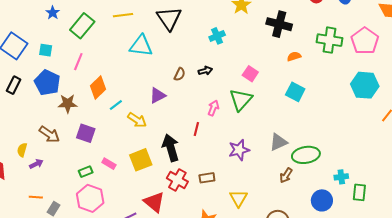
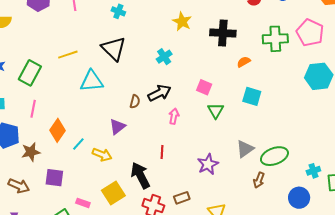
black arrow: (205, 71) -> (159, 93), size x1.6
green triangle: (241, 100) -> (216, 111), moved, size x0.7
pink arrow: (213, 108) -> (174, 116), moved

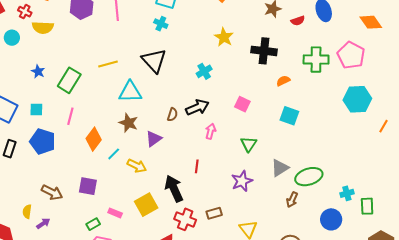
green triangle: (216, 111) -> (249, 144), moved
brown star: (31, 152) -> (128, 123), moved, turned 30

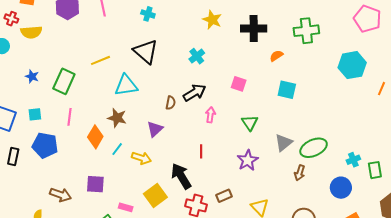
pink pentagon: (351, 55) -> (367, 19), moved
brown star: (128, 123) -> (117, 118), moved

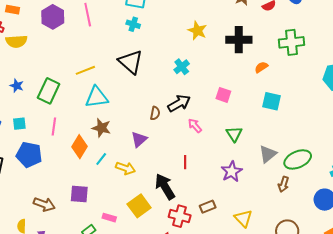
cyan triangle: (126, 85) -> (97, 97), moved
pink arrow: (210, 115) -> (195, 126), turned -49

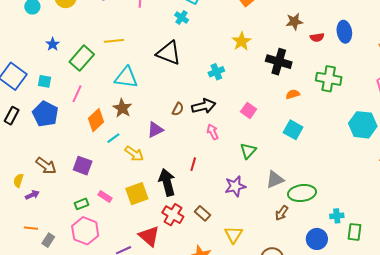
black triangle: (131, 62) -> (169, 53), turned -36
yellow line: (85, 70) -> (114, 41), moved
brown rectangle: (208, 207) -> (202, 213), turned 49

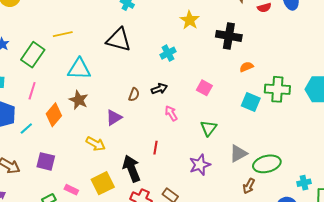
green cross: (329, 79) -> (277, 89), moved
black arrow: (204, 106) -> (159, 89), size x0.7
cyan line: (113, 138) -> (26, 129), moved

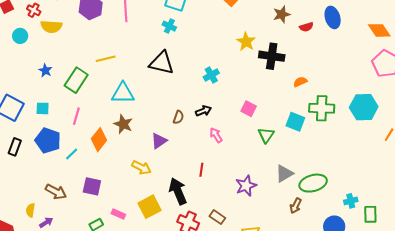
yellow star: (190, 20) -> (246, 42), moved
orange semicircle: (246, 67) -> (300, 82), moved
green triangle: (208, 128) -> (266, 135), moved

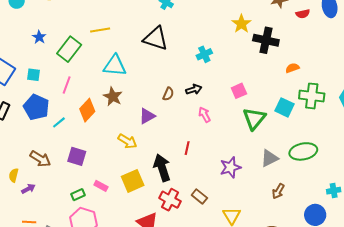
pink square: (249, 109) -> (239, 91), turned 35
green triangle: (266, 135) -> (254, 118), size x1.4
green ellipse: (313, 183) -> (303, 151), moved

